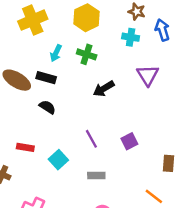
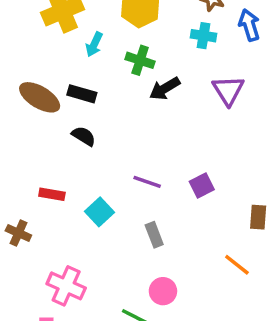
cyan arrow: (56, 53) -> (94, 44), moved
black arrow: (104, 89) -> (165, 89), moved
purple line: (91, 139) -> (147, 182), turned -42
gray rectangle: (96, 176) -> (154, 235), turned 70

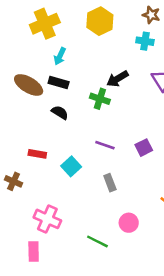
cyan arrow: (94, 44) -> (60, 56), moved
green cross: (140, 60) -> (100, 99), moved
pink circle: (163, 291) -> (129, 223), moved

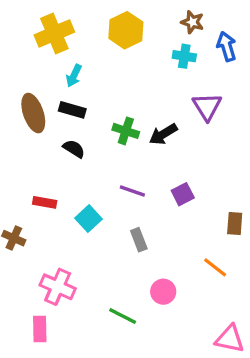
black arrow: (117, 79) -> (163, 134), moved
brown ellipse: (29, 85) -> (33, 113), turned 40

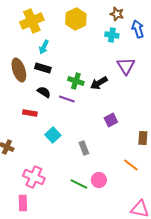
purple line: (132, 191) -> (67, 99), moved
red rectangle: (45, 202) -> (30, 113), moved
green line: (123, 316) -> (79, 184), moved

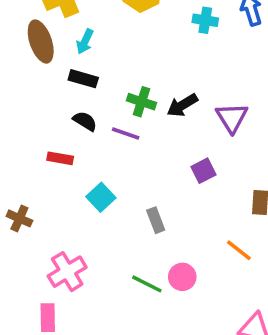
purple triangle: (126, 66) -> (232, 118), moved
brown ellipse: (19, 70) -> (41, 42), moved
pink cross: (34, 177) -> (67, 272), turned 35

